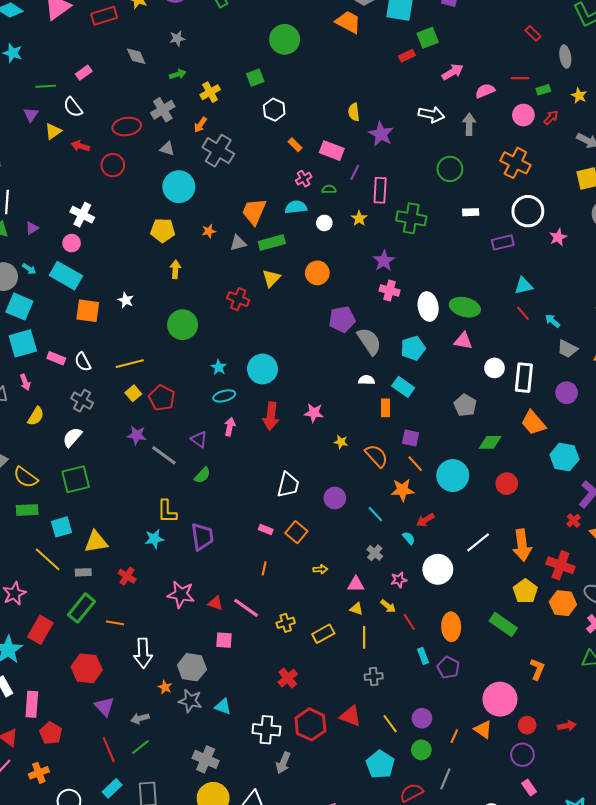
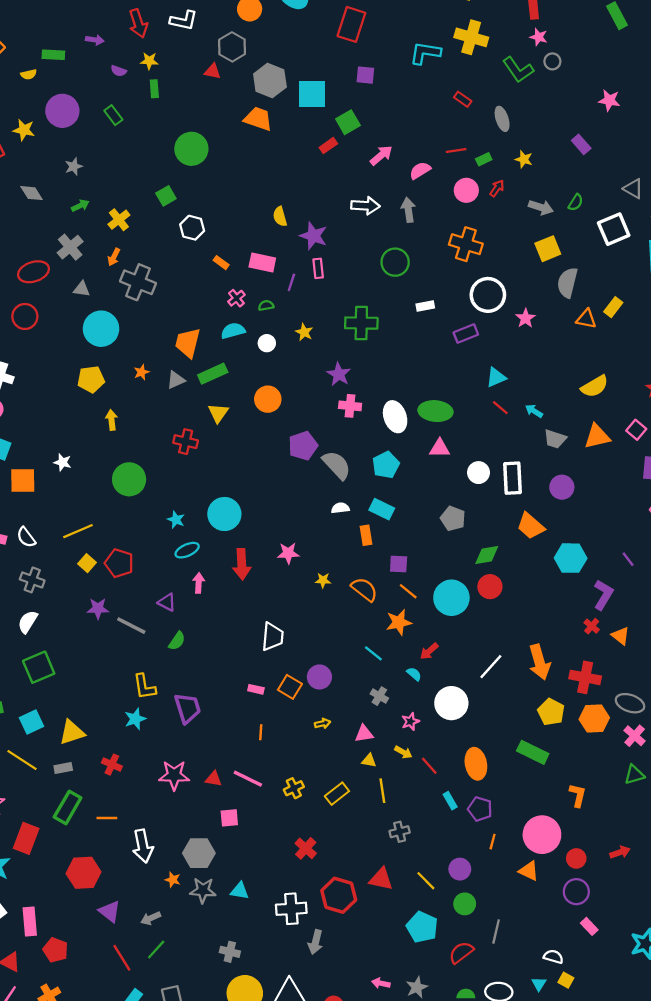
pink rectangle: (380, 190) -> (318, 268), moved, size x0.7
red circle: (507, 484) -> (490, 587), moved
purple circle: (335, 498) -> (319, 677), moved
orange line: (454, 736) -> (493, 842), moved
gray cross: (206, 759) -> (230, 952), size x0.7

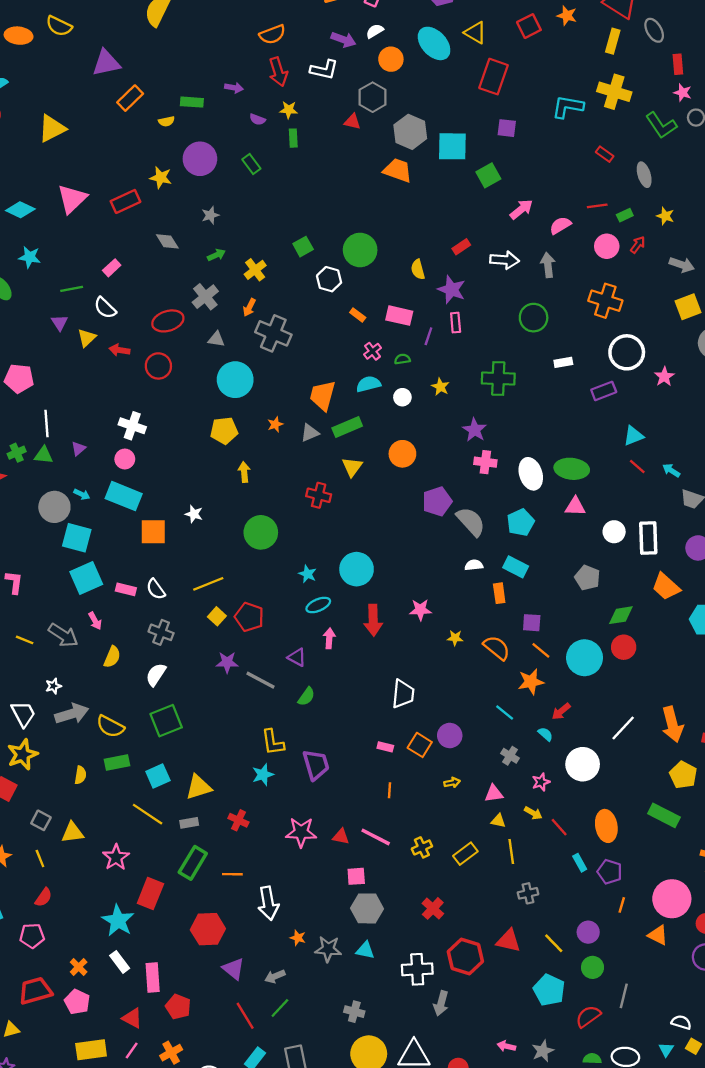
red rectangle: (328, 146) -> (461, 247), moved
green circle: (191, 149) -> (360, 250), moved
gray hexagon: (199, 853) -> (367, 908), moved

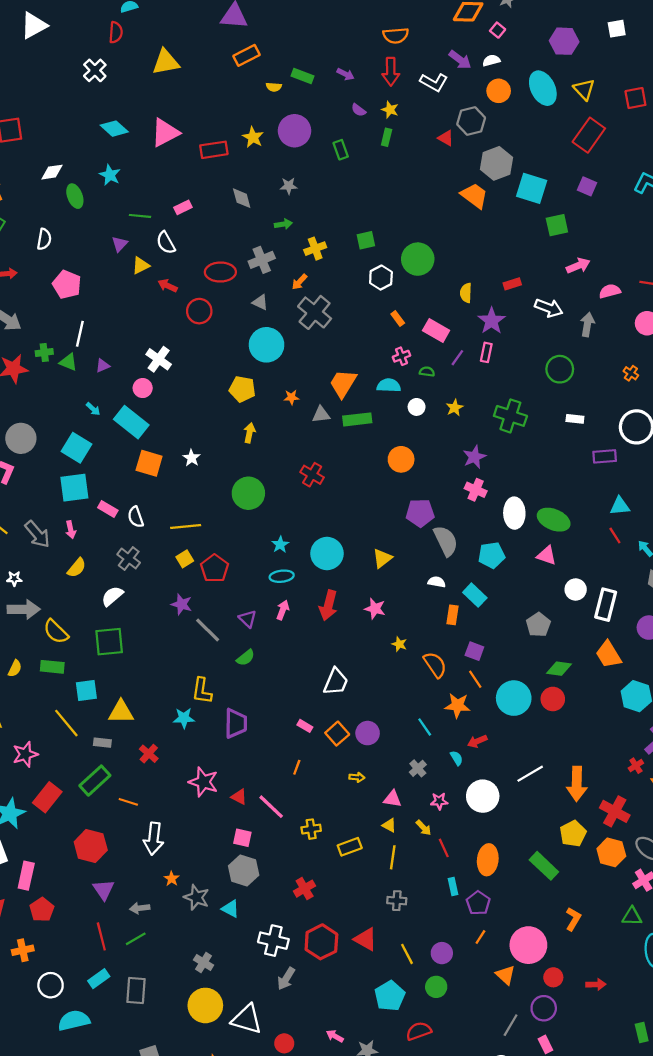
orange cross: (605, 301) -> (631, 373), size x0.5
yellow triangle: (352, 467) -> (382, 558), moved
gray circle: (54, 507) -> (21, 438), moved
gray line: (624, 996) -> (511, 1025), moved

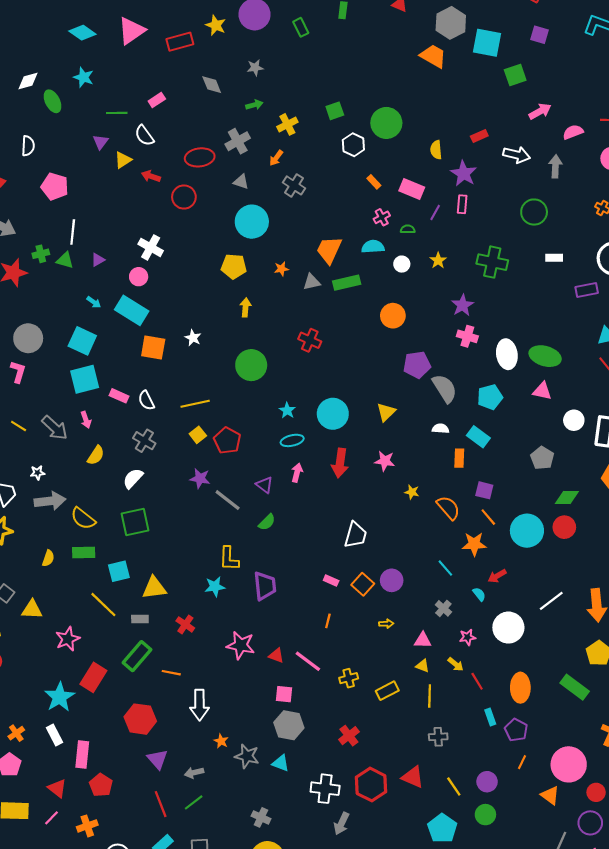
gray cross: (315, 312) -> (294, 185), size x0.7

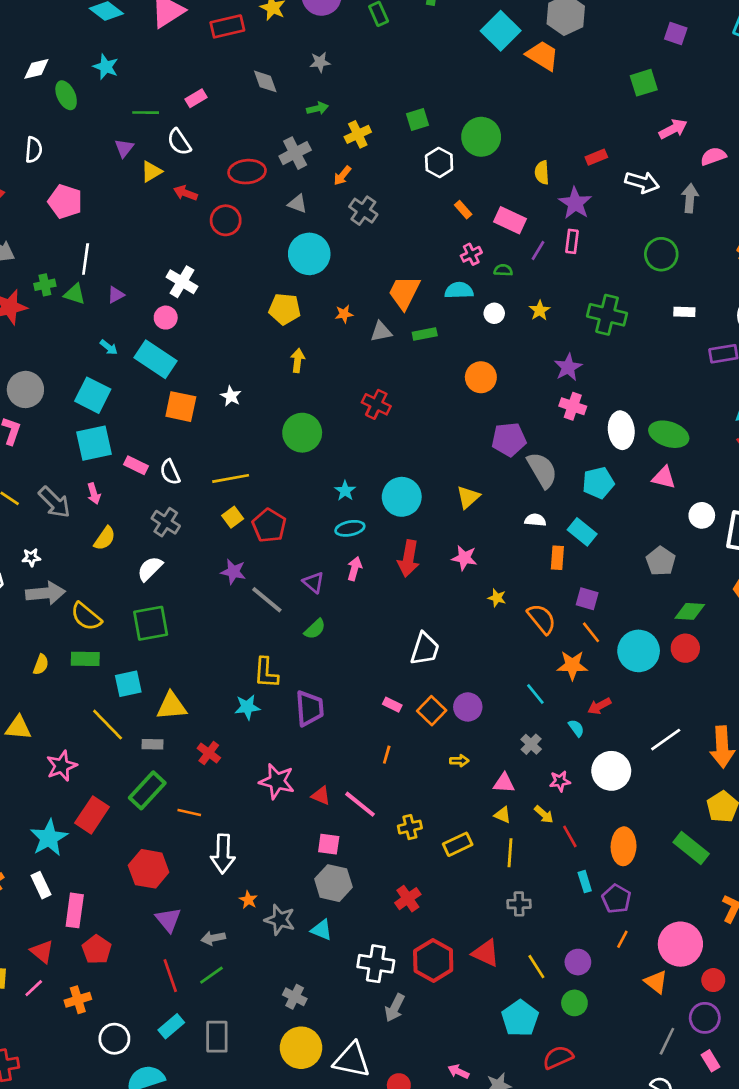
cyan square: (487, 43) -> (501, 31), moved, turned 32
green rectangle: (347, 283) -> (425, 334), size x0.7

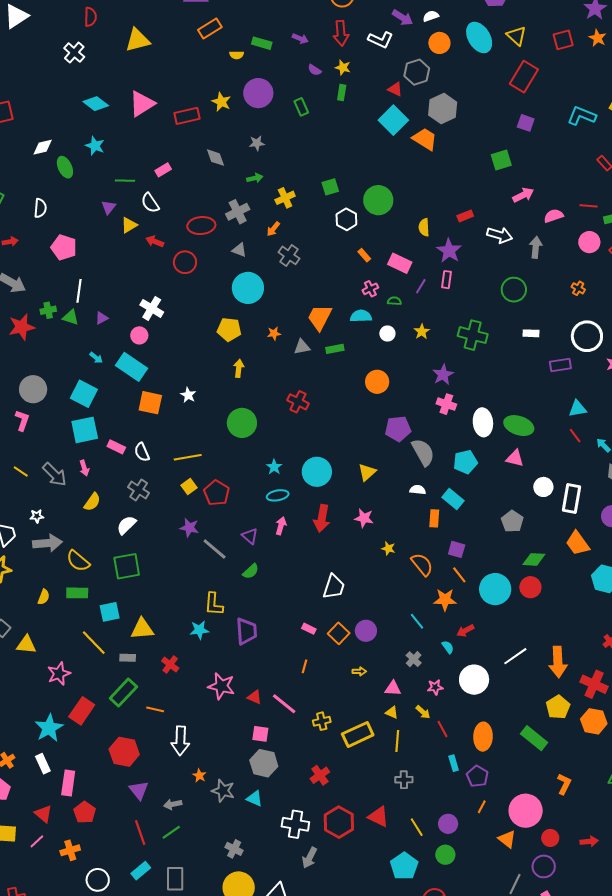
yellow rectangle: (458, 844) -> (358, 734), size x1.4

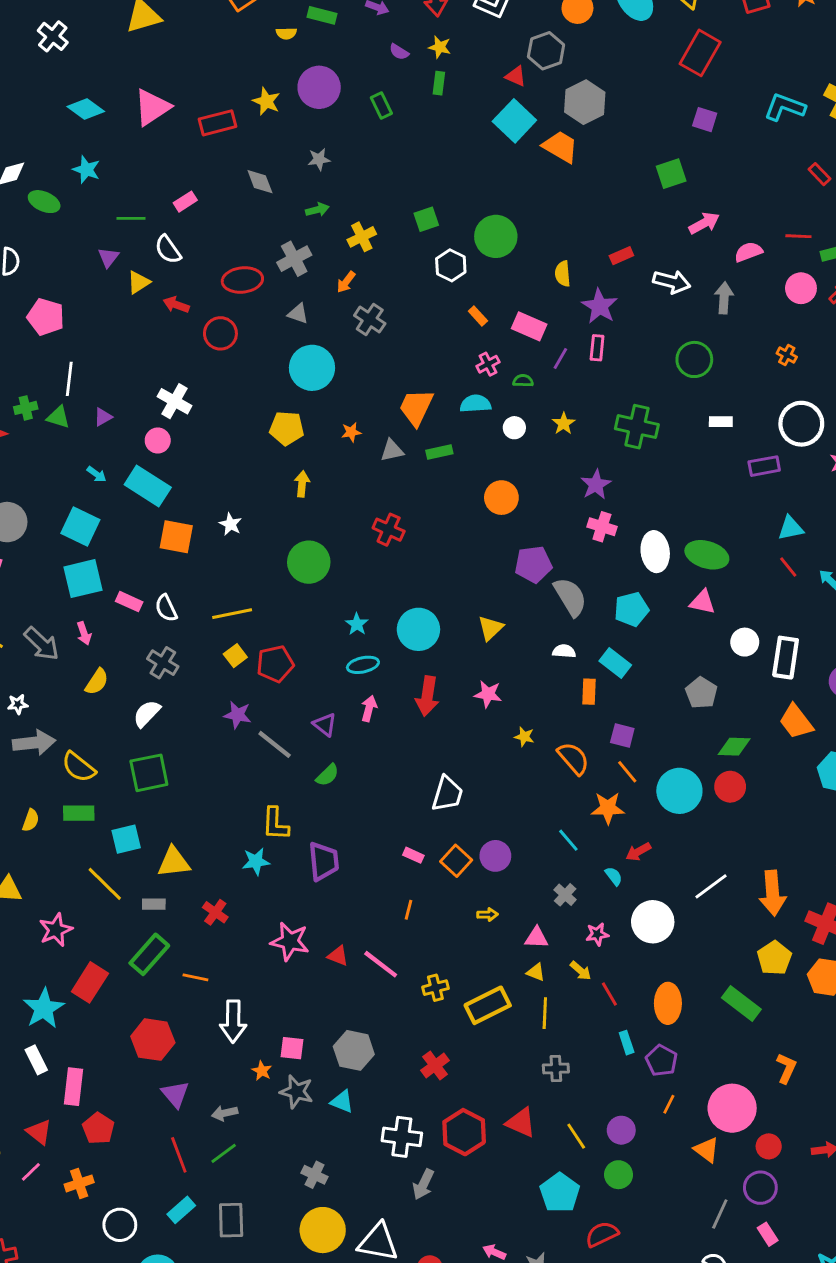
green ellipse: (65, 167) -> (44, 202), turned -40
red pentagon: (217, 493) -> (275, 664), turned 30
pink square: (260, 734) -> (292, 1048), moved

